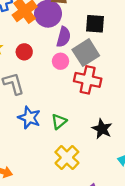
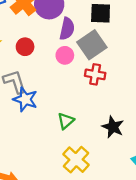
red cross: (88, 80) -> (95, 74), size x0.7
blue star: (29, 118) -> (25, 99), moved

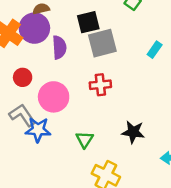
gray square: (92, 45) -> (102, 43), moved, turned 36
pink circle: (65, 55) -> (54, 97), moved, size x1.6

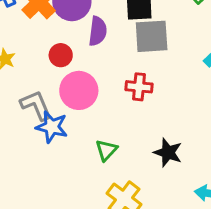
red circle: (23, 77) -> (61, 55), moved

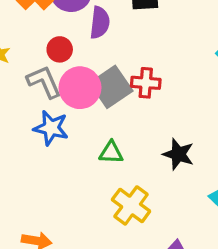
gray square: (152, 36) -> (111, 87), moved, turned -30
gray L-shape: (36, 105) -> (44, 82), moved
green triangle: (106, 150) -> (111, 152), turned 50

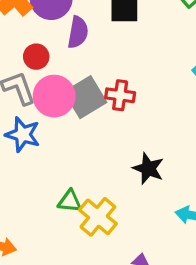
green triangle: (111, 152) -> (70, 201), moved

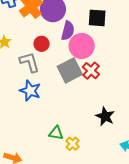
red cross: (120, 95) -> (91, 71), turned 30
pink circle: (54, 96) -> (82, 46), moved
yellow cross: (98, 217) -> (73, 144), size x0.6

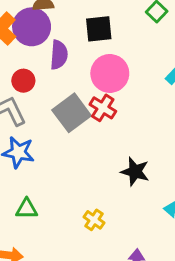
pink circle: (82, 46) -> (110, 73), moved
green triangle: (56, 133) -> (27, 209), moved

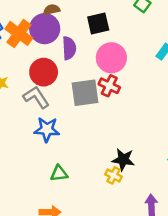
red circle: (23, 81) -> (44, 72), size x1.5
gray square: (72, 113) -> (85, 93), turned 36
black star: (135, 172) -> (123, 160), moved

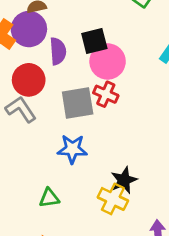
black square: (98, 24) -> (94, 41), moved
blue star: (47, 129) -> (72, 149), moved
black star: (123, 160) -> (124, 180), turned -30
yellow cross: (113, 175) -> (113, 199), size x1.5

